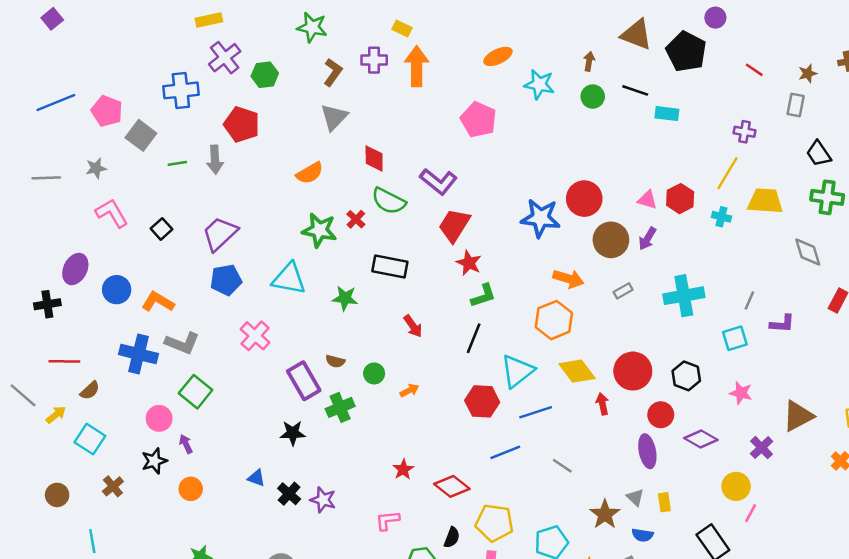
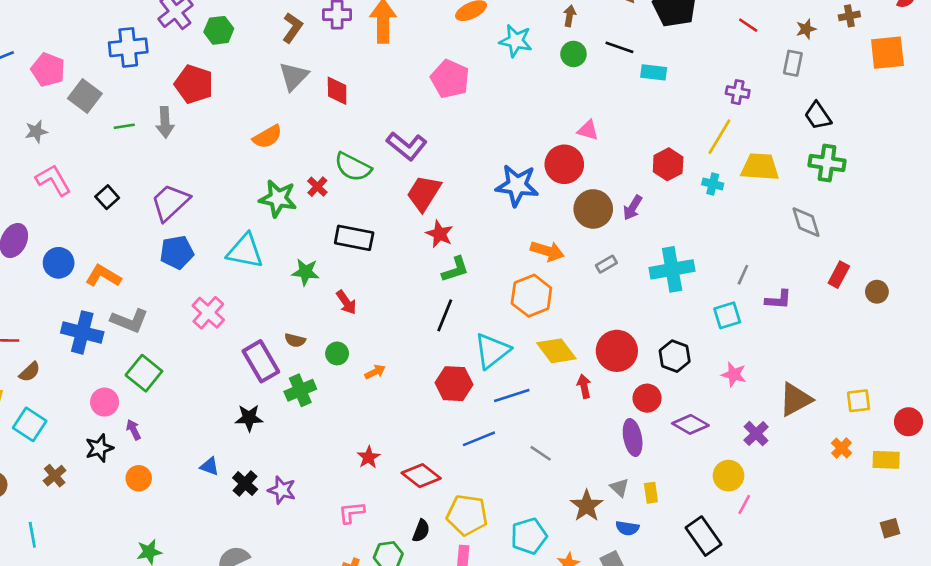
red diamond: (374, 158) -> (337, 91), moved
pink triangle: (647, 200) -> (588, 130), moved
red arrow: (413, 326) -> (346, 302), moved

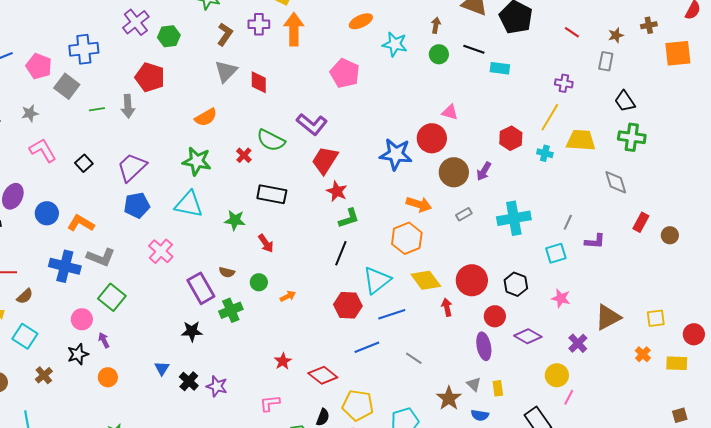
blue cross: (128, 47) -> (84, 49), moved
green star: (278, 198) -> (197, 161), moved
blue triangle: (210, 466) -> (162, 368), turned 42

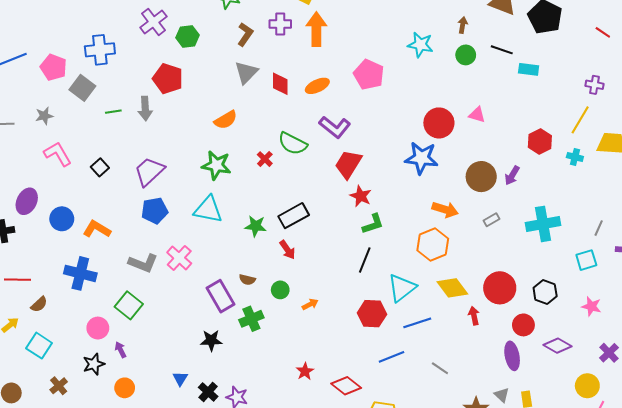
orange ellipse: (361, 21) -> (317, 86), moved
red circle: (432, 138) -> (439, 123), moved
black rectangle: (272, 194) -> (294, 216), moved, turned -40
gray L-shape: (101, 257) -> (143, 263), moved

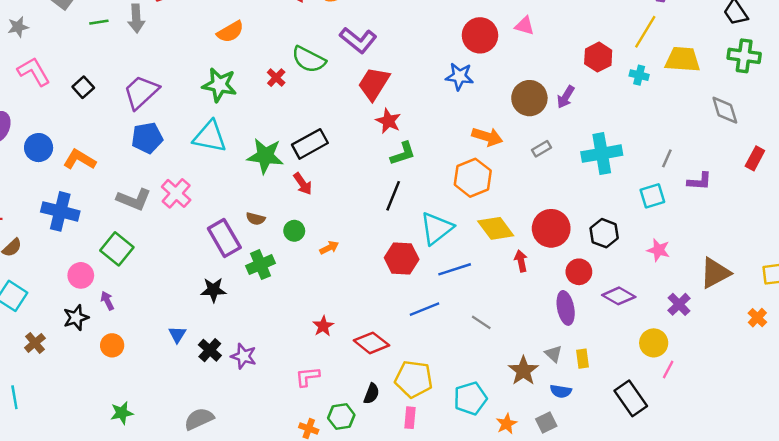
blue star: (421, 158) -> (459, 76), size x0.7
green star: (255, 226) -> (265, 156), size x1.4

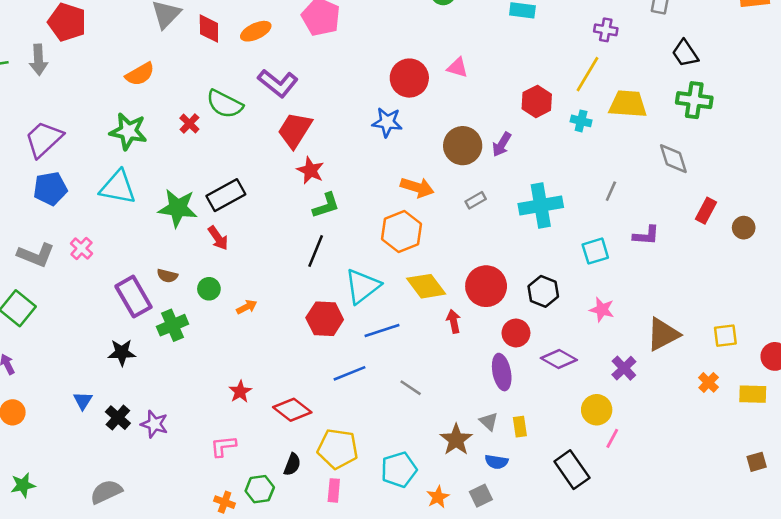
gray line: (667, 158) -> (611, 191), moved
pink cross: (176, 193) -> (81, 248), size x0.7

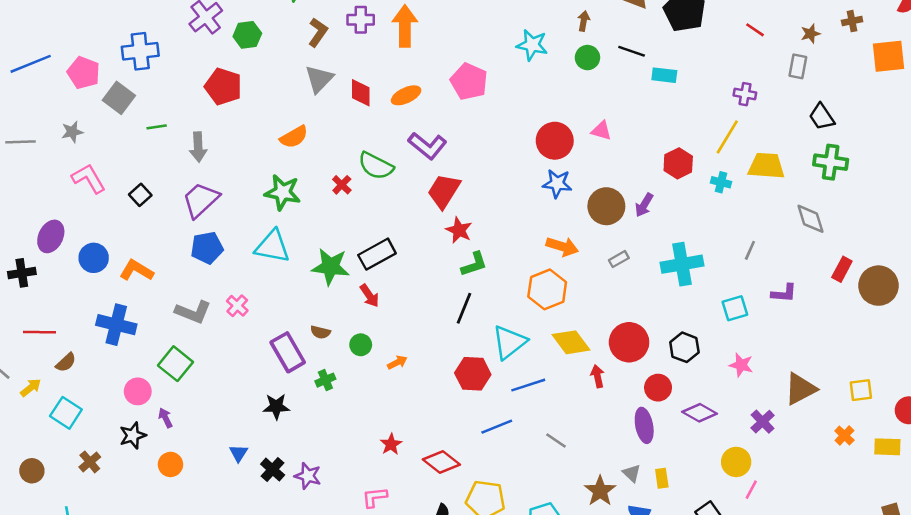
gray arrow: (39, 60) -> (198, 147), moved
blue star: (387, 122) -> (557, 184), moved
brown circle: (744, 228) -> (878, 286), size x1.8
green cross: (173, 325) -> (325, 380), size x0.7

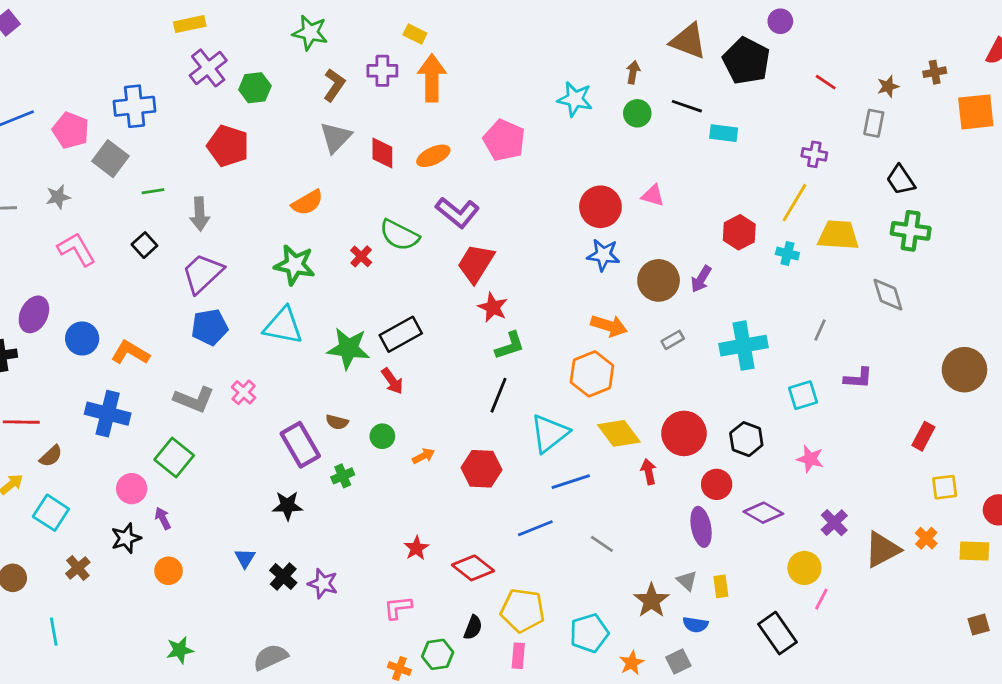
black square: (140, 195) -> (144, 245), moved
red rectangle: (842, 269) -> (923, 436), moved
red hexagon: (473, 374) -> (481, 469), moved
brown triangle: (800, 389) -> (882, 550), moved

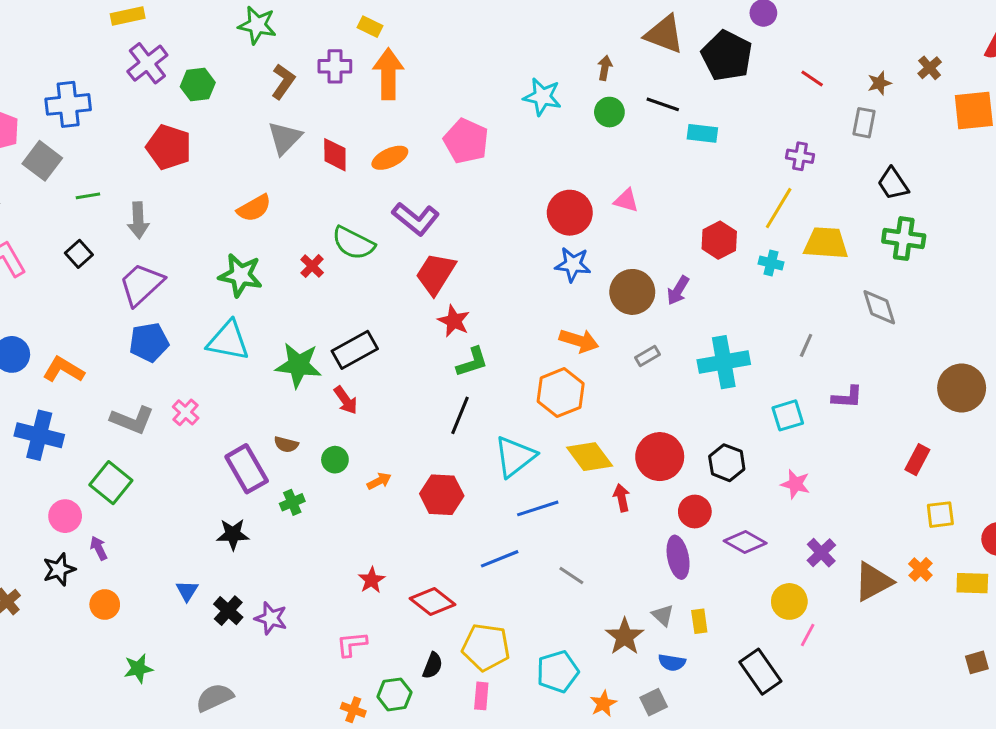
brown cross: (935, 72) -> (930, 68), turned -30
green star: (180, 650) -> (138, 669), moved

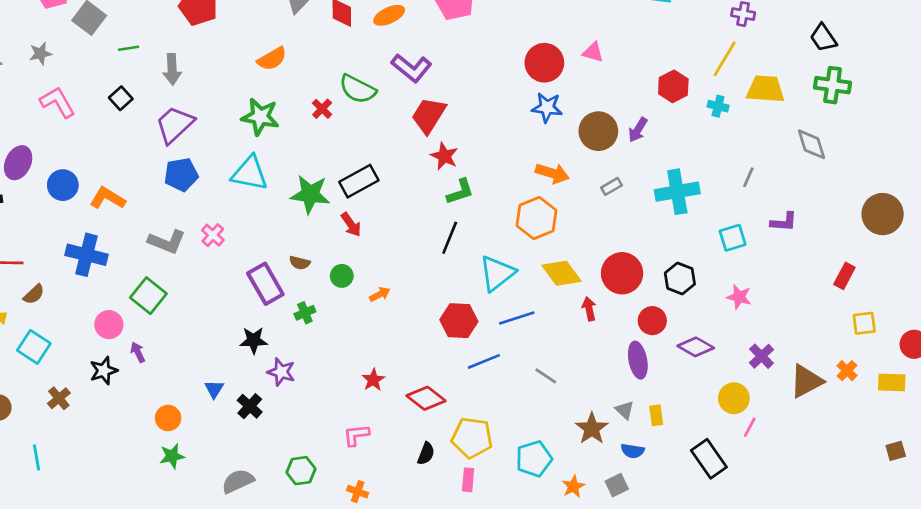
red hexagon: (442, 495) -> (459, 321), moved
orange circle: (105, 605) -> (168, 418), moved
purple star: (271, 618) -> (281, 372), moved
green hexagon: (394, 694) -> (301, 471), moved

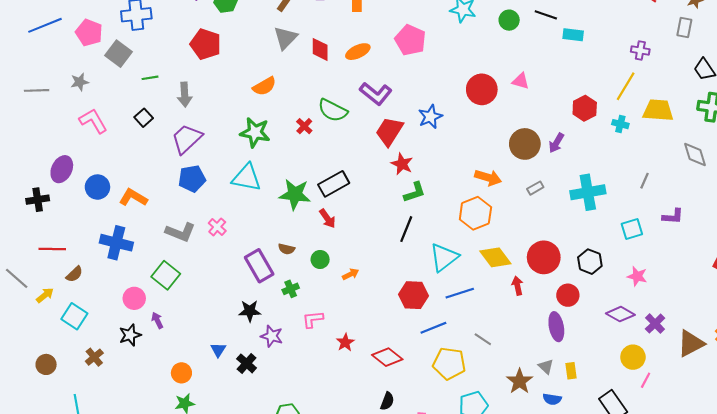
blue star: (547, 107) -> (430, 117), moved, turned -30
purple diamond: (696, 347) -> (620, 314), moved
pink L-shape: (356, 435) -> (313, 319), moved
yellow pentagon: (472, 438) -> (449, 363), moved

